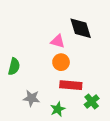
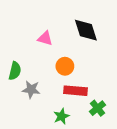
pink triangle: (58, 41) -> (45, 38), moved
gray star: (31, 98) -> (31, 90), moved

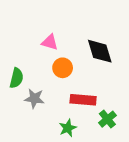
black diamond: (86, 30) -> (100, 51), moved
orange circle: (65, 66) -> (63, 68), moved

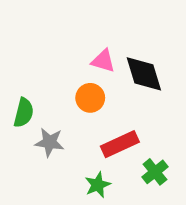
pink triangle: (50, 42) -> (103, 61), moved
red rectangle: (83, 100) -> (120, 144), turned -30

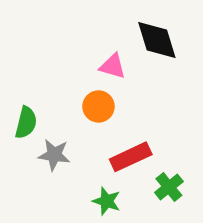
black diamond: (144, 74) -> (157, 40), moved
green star: (98, 185) -> (107, 201), turned -30

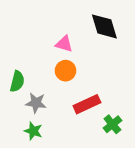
pink triangle: (113, 66) -> (64, 44), moved
green star: (107, 201) -> (33, 131), moved

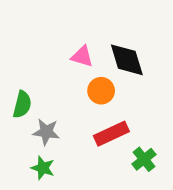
black diamond: (104, 26) -> (127, 60), moved
orange circle: (65, 71) -> (101, 91), moved

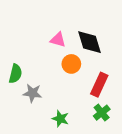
red rectangle: (111, 134) -> (99, 85), moved, turned -40
green star: (43, 168) -> (60, 119), moved

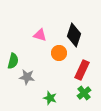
pink triangle: (58, 40) -> (40, 35), moved
black diamond: (90, 42) -> (74, 35), turned 35

